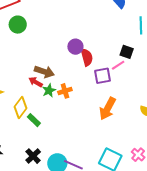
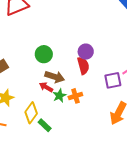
green circle: (18, 25) -> (44, 54), moved
red semicircle: (87, 57) -> (83, 66), moved

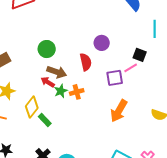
purple circle: (86, 52) -> (102, 43), moved

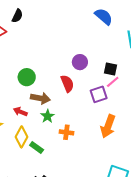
black square: (140, 55) -> (111, 69), moved
red arrow: (48, 82) -> (20, 112), moved
orange cross: (77, 92) -> (66, 132), moved, turned 32

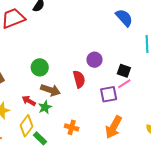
green star: (47, 116) -> (45, 107), moved

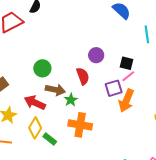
red arrow: (29, 101) -> (35, 103), size x1.5
green star: (45, 107) -> (71, 100), moved
orange cross: (72, 127) -> (80, 125), size x1.6
orange arrow: (114, 127) -> (126, 101), moved

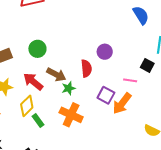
black square: (126, 63) -> (147, 65), moved
green circle: (42, 68) -> (37, 49), moved
pink line: (128, 76) -> (130, 80), turned 32
purple square: (114, 88) -> (106, 95), moved, turned 30

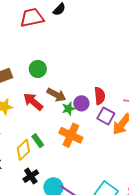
purple circle: (105, 52) -> (81, 103), moved
red semicircle: (86, 68) -> (100, 96), moved
yellow diamond: (27, 106) -> (23, 150), moved

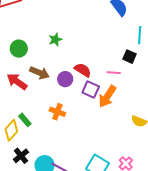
red semicircle: (100, 96) -> (83, 70), turned -48
green star: (69, 109) -> (55, 40), moved
orange cross: (71, 135) -> (57, 112), size x0.7

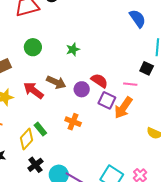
green circle: (19, 49) -> (33, 47), moved

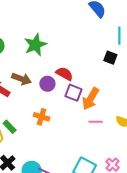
green star: (73, 49) -> (35, 45), size x1.6
pink line: (130, 84) -> (96, 122), moved

